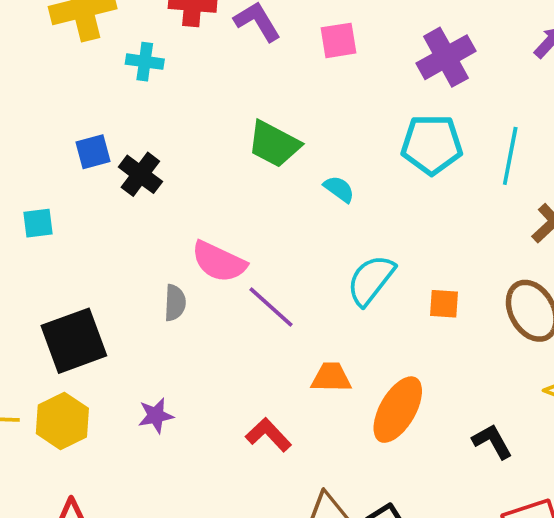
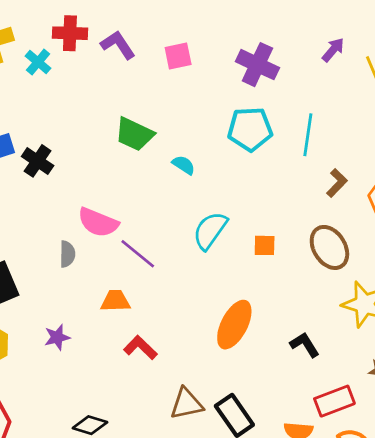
purple cross: (446, 57) -> (257, 65), turned -33
cyan cross: (145, 62) -> (38, 62), moved, turned 35
orange trapezoid: (331, 377) -> (115, 301), moved

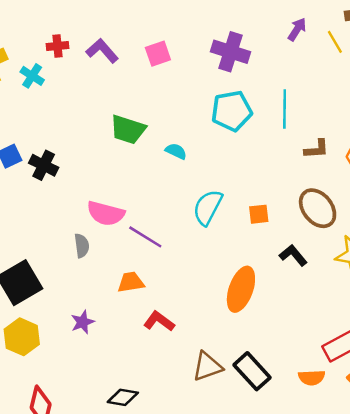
red cross: (70, 33) -> (58, 46), size x0.7
brown L-shape: (337, 183) -> (317, 149), turned 50
black L-shape: (305, 345) -> (293, 255), moved

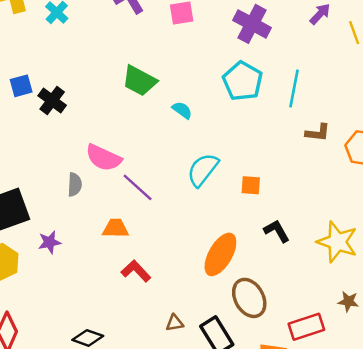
cyan pentagon: (232, 111) -> (243, 81), turned 30
brown ellipse: (318, 208) -> (249, 298), moved
purple star: (83, 322) -> (50, 242), moved
brown triangle: (207, 366) -> (175, 323), size x0.6

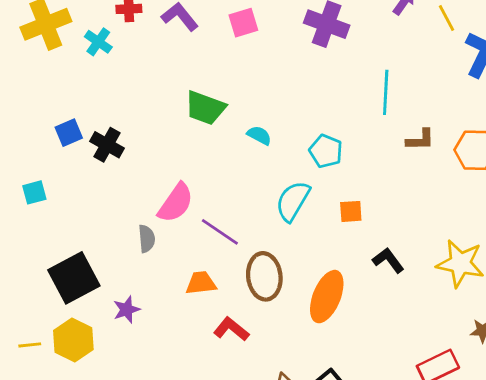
cyan pentagon: (243, 81) -> (326, 151), moved, size x0.7
pink semicircle: (103, 158) -> (176, 203), turned -72
brown ellipse: (249, 298) -> (264, 276), moved, turned 30

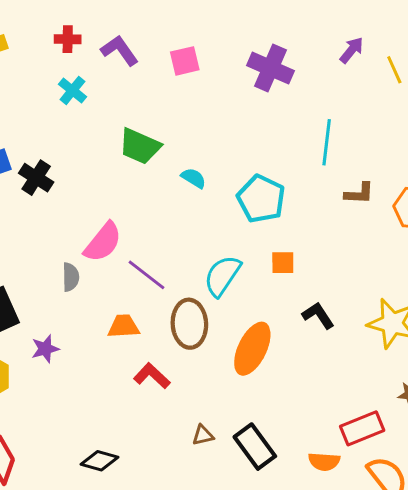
cyan cross: (98, 42) -> (72, 90), moved
cyan pentagon: (326, 151) -> (261, 199), size x1.4
cyan semicircle: (293, 201) -> (222, 276), moved

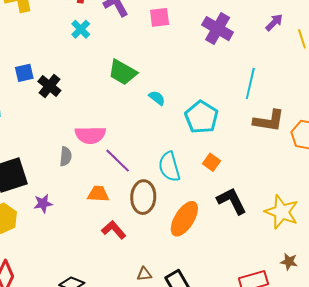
brown L-shape: (359, 193) -> (269, 121), size x1.5
pink semicircle: (103, 242) -> (90, 135), turned 44
orange square: (283, 263) -> (212, 162), turned 30
cyan semicircle: (222, 276) -> (169, 167), turned -56
black L-shape: (318, 315) -> (232, 201), size x1.4

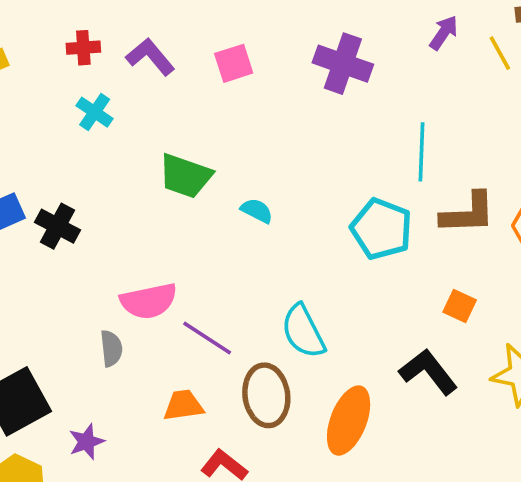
cyan pentagon: (201, 117) -> (381, 229), moved
orange square: (212, 162) -> (460, 306), moved

